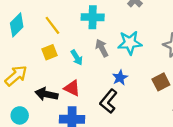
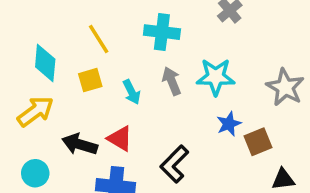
cyan diamond: (17, 25) -> (45, 63), moved, turned -45
blue star: (120, 78) -> (229, 124), moved

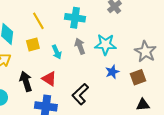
brown square: (258, 142) -> (138, 77), moved
black arrow: (80, 144) -> (26, 81), turned 54

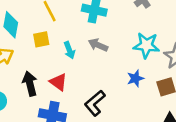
cyan star: (105, 44) -> (146, 45), moved
gray arrow: (80, 46) -> (98, 45), turned -49

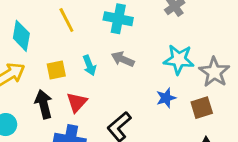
yellow square: (41, 39) -> (56, 70), moved
red triangle: (58, 82) -> (77, 102), turned 36

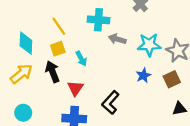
gray arrow: (123, 59) -> (117, 39), moved
yellow square: (56, 70) -> (58, 49), moved
black arrow: (44, 104) -> (52, 72), moved

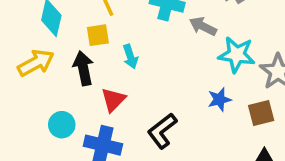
gray arrow: (117, 39) -> (203, 26), moved
cyan circle: (23, 113) -> (62, 125), moved

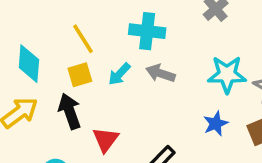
gray arrow: (203, 26) -> (161, 73), moved
cyan arrow: (130, 57) -> (119, 74), moved, turned 70

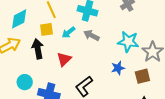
cyan diamond: (29, 64) -> (19, 19), turned 50
red triangle: (105, 140) -> (64, 59), moved

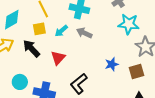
cyan star: (128, 42) -> (129, 24), moved
black arrow: (38, 49) -> (31, 48), turned -30

